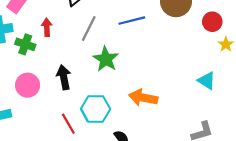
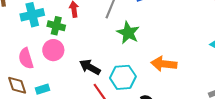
black arrow: (64, 77) -> (90, 67), moved, turned -45
pink circle: (28, 85) -> (53, 50), moved

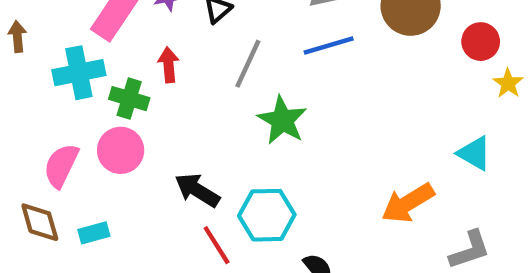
pink semicircle: (26, 58) -> (61, 166), turned 40
orange arrow: (164, 64) -> (408, 203), moved, turned -40

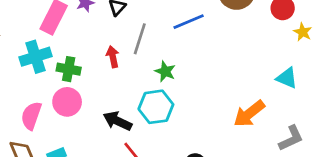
red arrow: (169, 65) -> (113, 57), moved
green star: (282, 120) -> (165, 71), size x0.7
cyan hexagon: (267, 215) -> (156, 107), moved

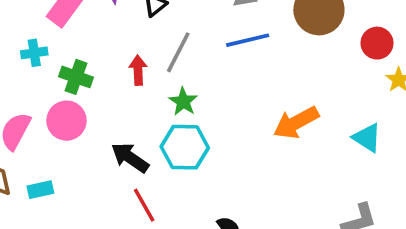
cyan cross: (35, 57) -> (34, 53), size x0.6
green star: (165, 71) -> (183, 102), moved
orange arrow: (249, 114) -> (296, 123), moved

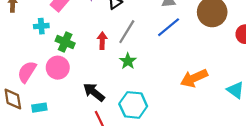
blue line: (248, 40) -> (169, 27), turned -30
cyan hexagon: (185, 147) -> (133, 105), moved

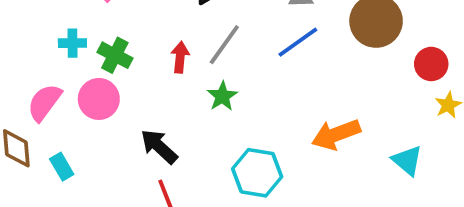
cyan cross: (41, 26) -> (72, 43), moved
cyan hexagon: (133, 105) -> (257, 173), moved
cyan rectangle: (39, 108) -> (62, 167), turned 64

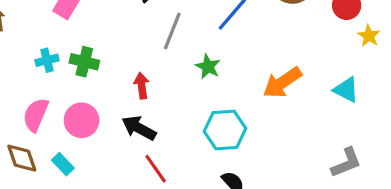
red arrow: (180, 57) -> (142, 86), moved
green star: (222, 96) -> (208, 67), moved
pink circle: (99, 99) -> (82, 120), moved

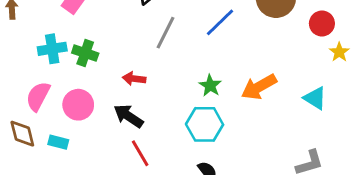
cyan cross: (47, 60) -> (52, 49), size x1.4
green star: (208, 67) -> (210, 86), moved
red arrow: (142, 86) -> (134, 79), turned -80
cyan rectangle: (63, 164) -> (58, 142), turned -36

